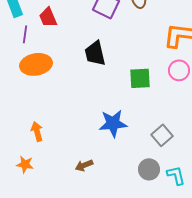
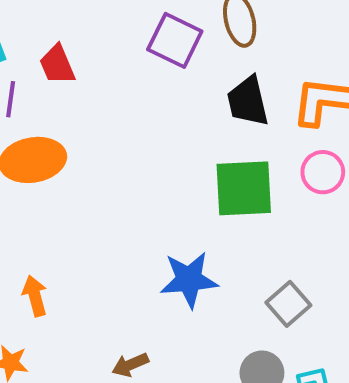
black trapezoid: (95, 53) -> (248, 101), moved
green square: (140, 78) -> (244, 188), size x1.4

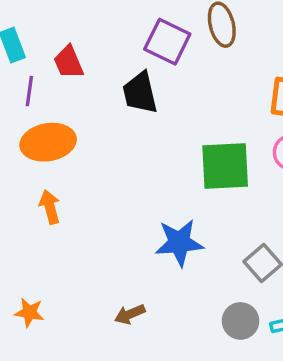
black trapezoid: (248, 101) -> (140, 93), moved
orange arrow: (35, 296) -> (50, 207), moved

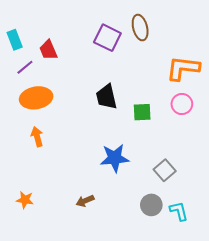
purple line: (29, 91) -> (25, 67), turned 42
black trapezoid: (140, 93) -> (106, 97), moved
green square: (225, 166) -> (142, 112), size x0.6

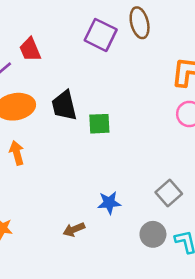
black trapezoid: (106, 97) -> (64, 105), moved
green square: (142, 112) -> (99, 124), moved
blue star: (115, 158) -> (109, 203), moved, size x0.7

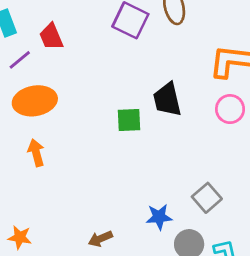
black trapezoid: (64, 105) -> (167, 99), moved
blue star: (109, 203) -> (159, 217), moved

